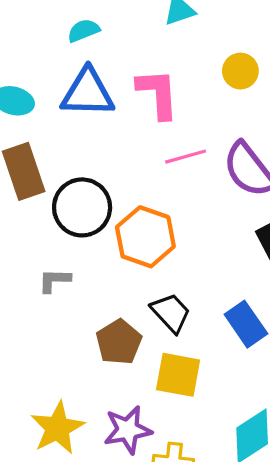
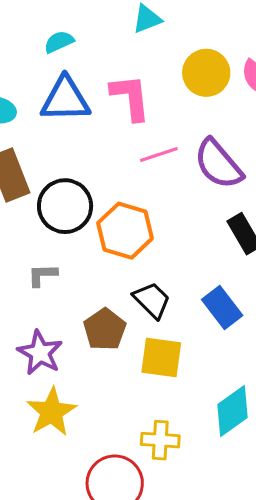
yellow circle: (240, 71) -> (206, 73), size x1.4
purple star: (128, 430) -> (40, 353), moved, turned -30

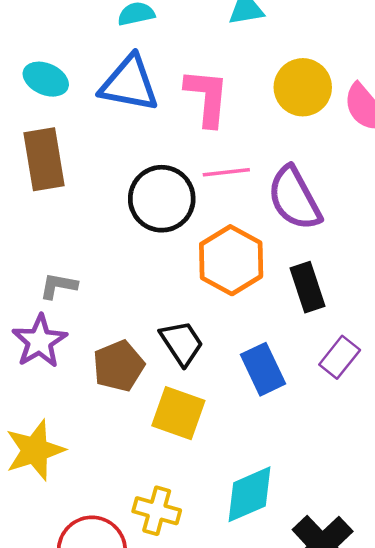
black circle: (65, 206) -> (162, 199), moved
orange hexagon: (125, 231) -> (231, 260), moved
purple star: (40, 353) -> (40, 341), moved

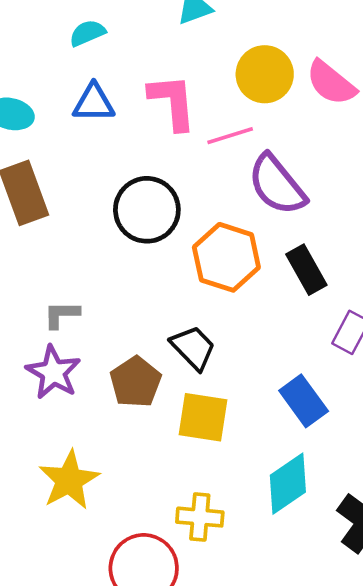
blue triangle: (129, 84) -> (94, 103), size x0.7
pink line: (226, 172) -> (230, 136), moved
blue rectangle: (263, 369) -> (304, 401), moved

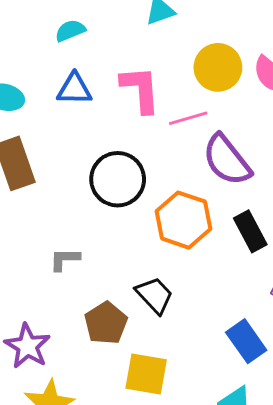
gray L-shape: (62, 315) -> (65, 259), moved
purple star: (53, 372) -> (27, 346), moved
yellow square: (203, 417) -> (146, 374), moved

